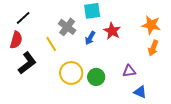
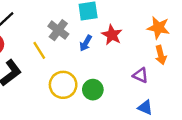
orange arrow: (153, 48) -> (161, 55), turned -35
purple triangle: (129, 71) -> (140, 75), moved, turned 32

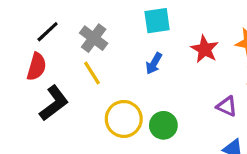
gray cross: (58, 30) -> (94, 38), moved
red star: (112, 35) -> (205, 49), moved

